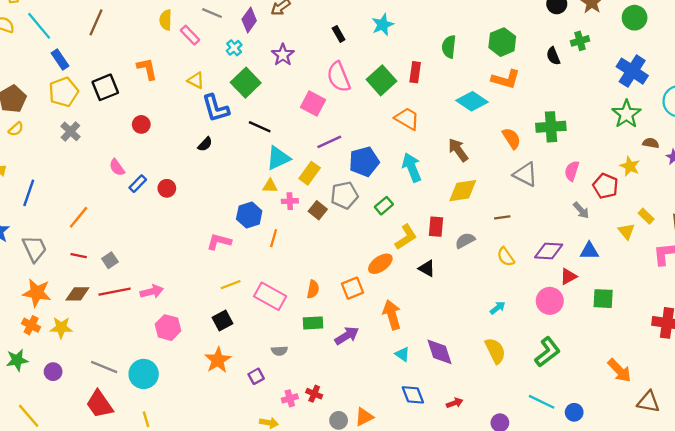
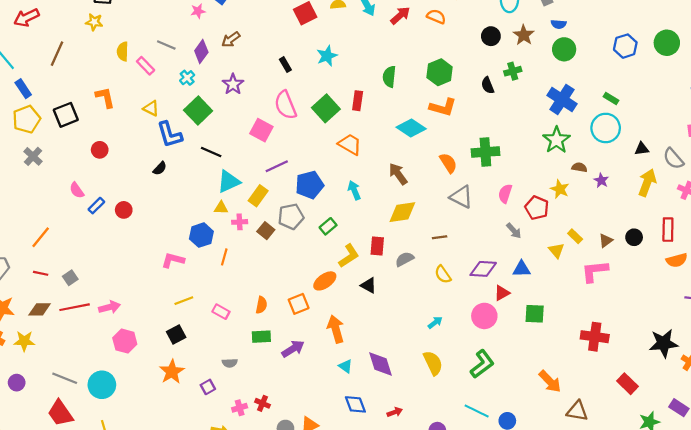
cyan arrow: (412, 167) -> (354, 190), size x0.7
pink rectangle: (270, 296) -> (221, 312), size x0.6

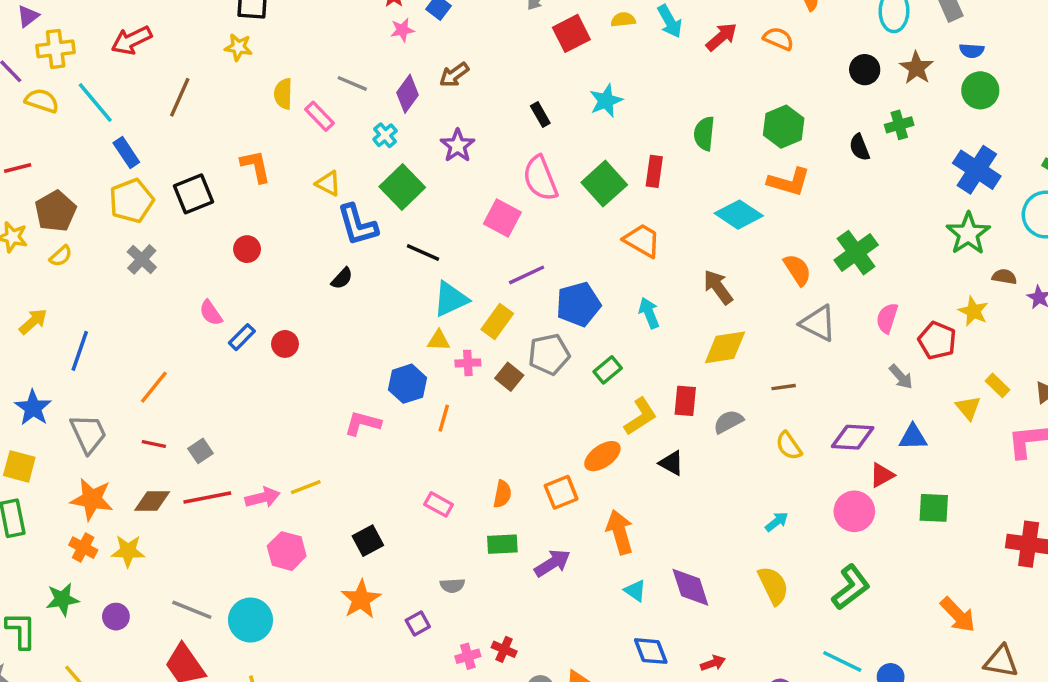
green cross: (485, 152) -> (856, 253), turned -32
yellow line: (184, 301) -> (306, 487), moved

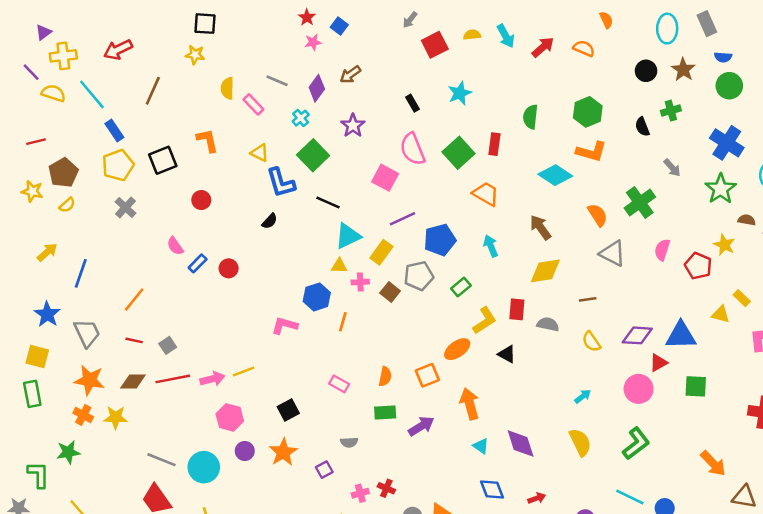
gray arrow: (901, 377) -> (672, 168), moved
yellow triangle: (968, 408) -> (721, 314), turned -36
gray semicircle: (728, 422) -> (548, 324), turned 40
blue triangle: (913, 437) -> (681, 335), size x1.5
purple circle: (116, 617) -> (245, 451), moved

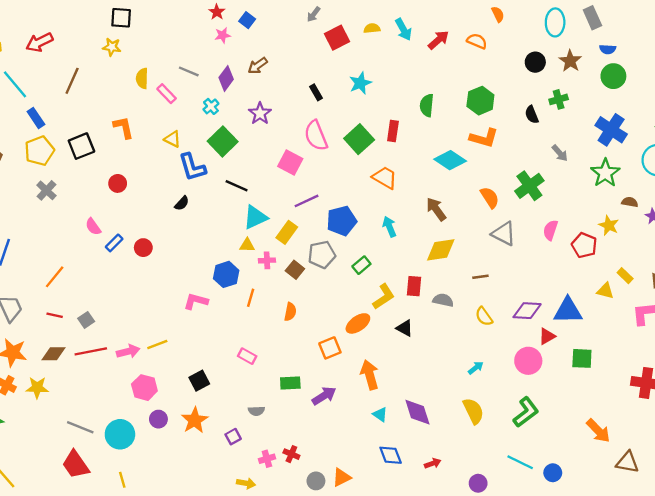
orange semicircle: (385, 376) -> (290, 312), moved

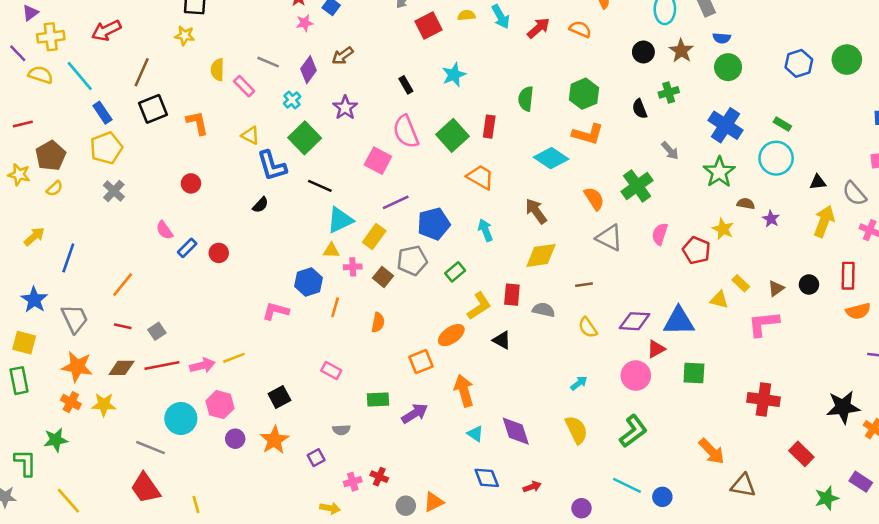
black square: (81, 146) -> (153, 109), moved
cyan circle: (120, 434) -> (181, 418), moved

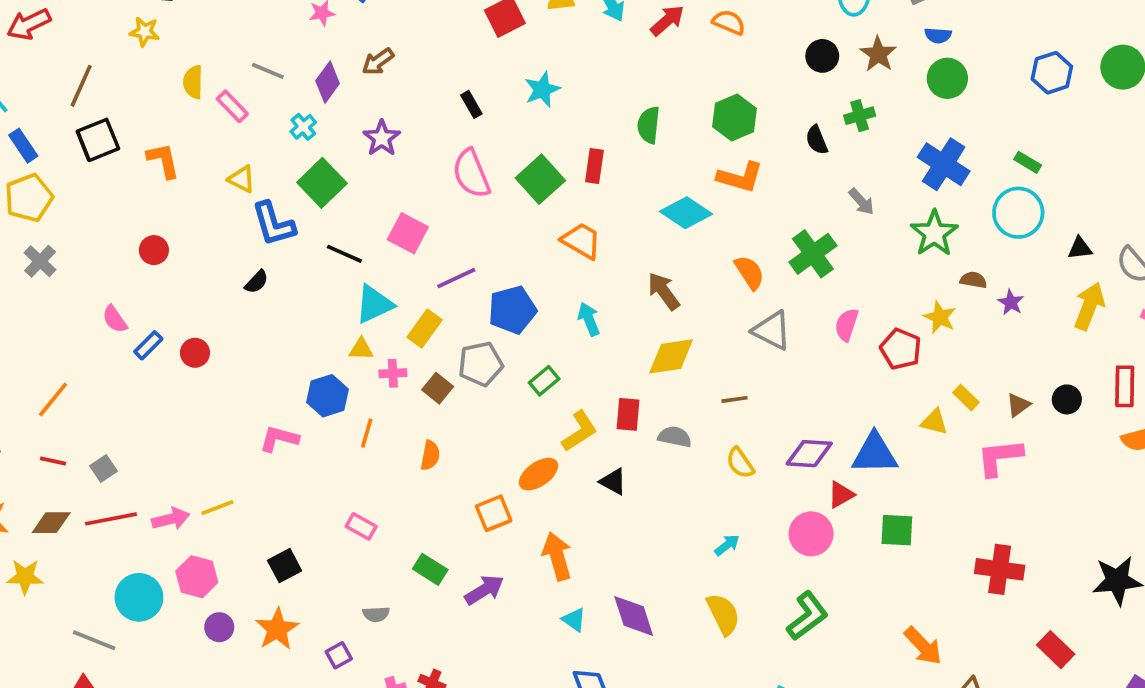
pink square: (378, 161) -> (408, 233), moved
green rectangle: (378, 400) -> (430, 569), turned 35

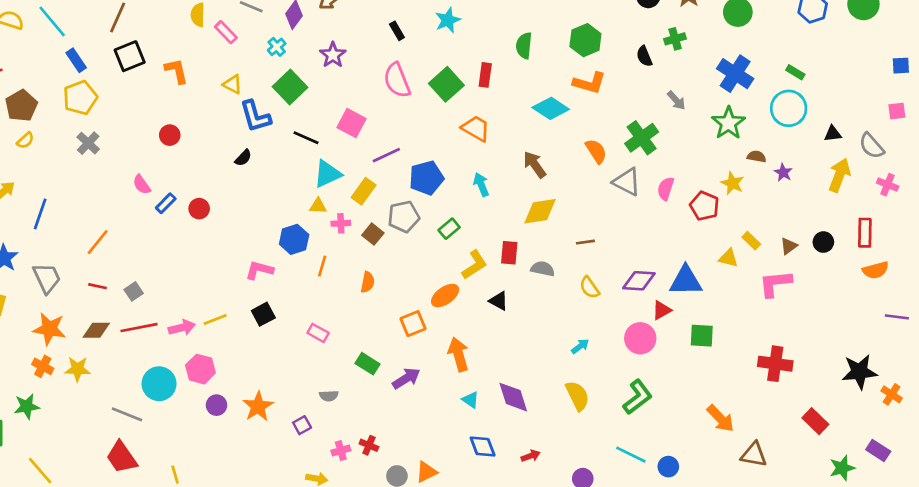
gray triangle: (772, 330) -> (627, 182), moved
black square: (285, 566) -> (263, 314), moved

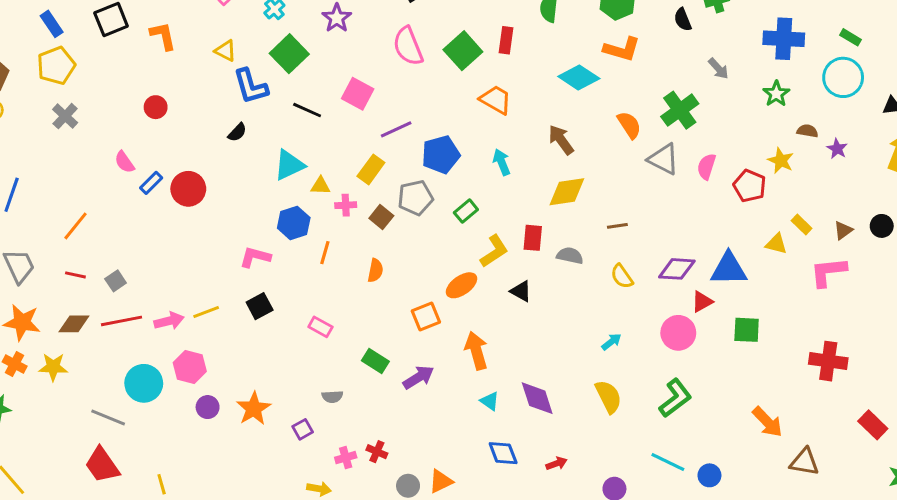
blue cross: (735, 74) -> (784, 39), turned -30
green star: (728, 123) -> (776, 94), size x0.7
cyan triangle: (327, 174) -> (289, 165), moved
red circle: (199, 209) -> (188, 189), size x1.5

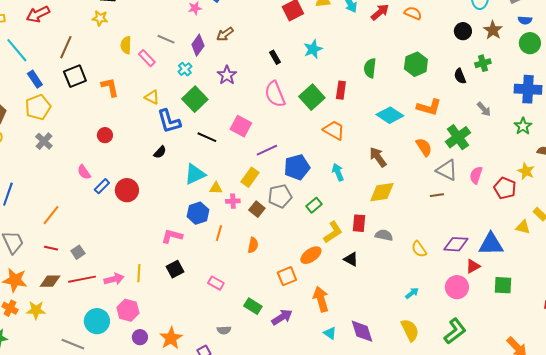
orange L-shape: (622, 49) -> (429, 107), moved
brown line: (617, 226) -> (437, 195), moved
yellow line: (206, 312) -> (139, 273), turned -66

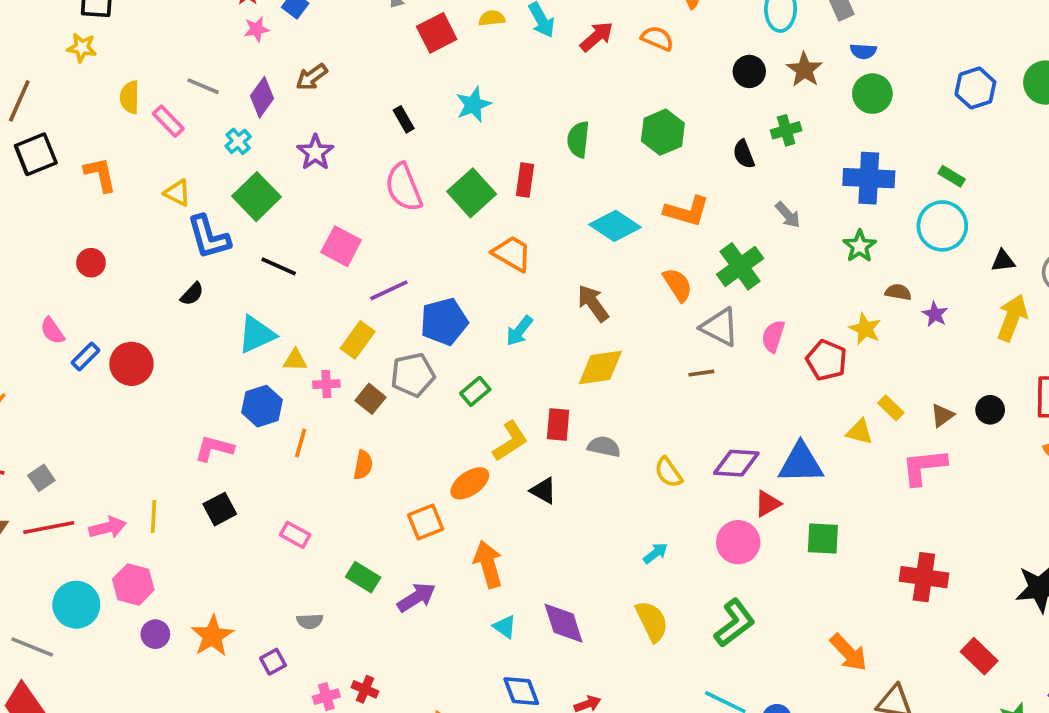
cyan arrow: (338, 172) -> (519, 331), turned -120

